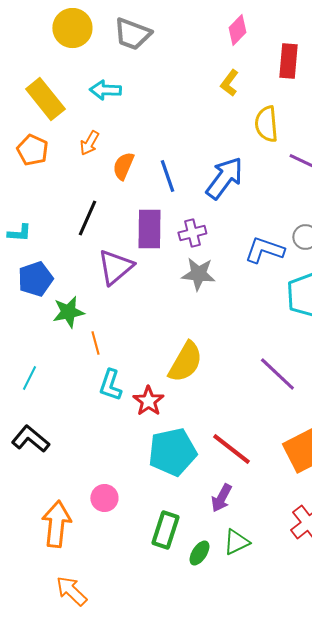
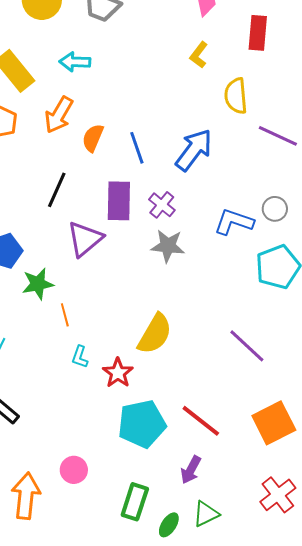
orange arrow: (89, 143) -> (59, 115), size x1.5
purple cross: (192, 233) -> (162, 205), turned -36
cyan L-shape: (110, 385) -> (80, 357), size x0.7

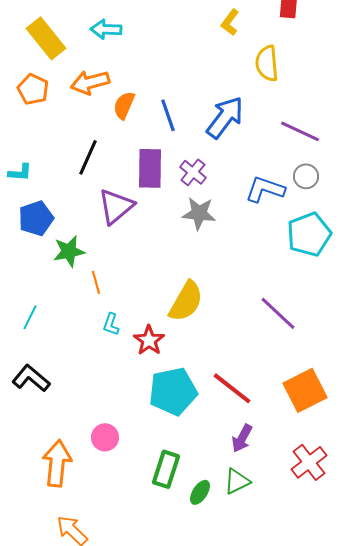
orange arrow: (59, 115) -> (90, 82), turned 45
purple line: (278, 136) -> (300, 131), moved
purple arrow: (191, 470) -> (242, 438), moved

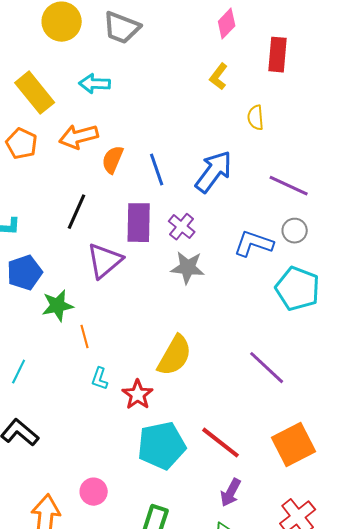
yellow semicircle: (267, 63) -> (256, 118), size x0.7
cyan pentagon: (309, 234) -> (298, 289), turned -30

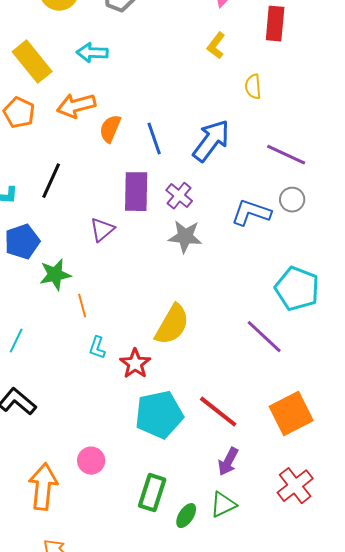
black line: (77, 212) -> (51, 181), moved
purple triangle: (105, 261) -> (102, 230), size x0.7
cyan pentagon: (298, 289) -> (297, 289), moved

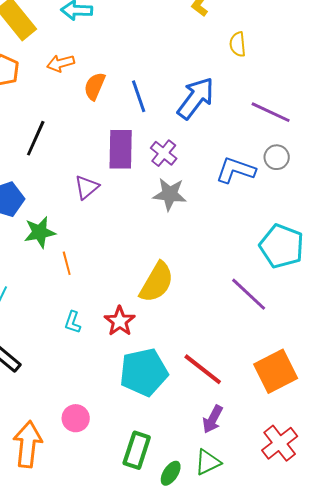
orange arrow: (76, 106) -> (61, 63), size x0.7
cyan L-shape: (97, 348) -> (73, 322), moved

